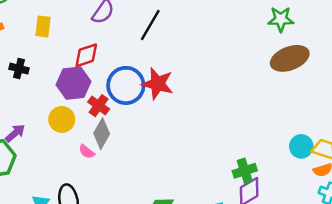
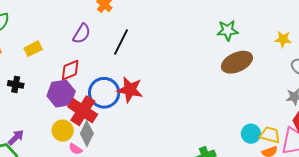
yellow rectangle: (43, 26) -> (33, 49), turned 60
red cross: (99, 106) -> (83, 111), size x1.6
yellow circle: (62, 119) -> (63, 131), moved

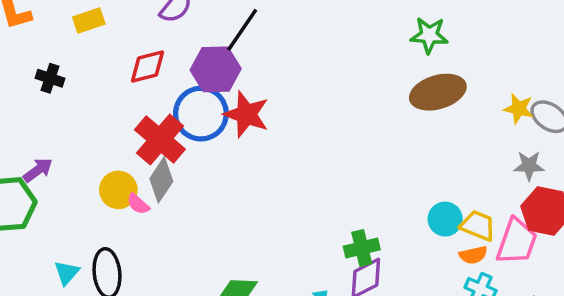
yellow star: (283, 39) -> (519, 109), moved
purple hexagon: (61, 94) -> (216, 69), moved
yellow circle: (63, 131) -> (118, 190), moved

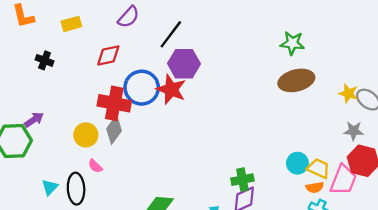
purple hexagon: (216, 69) -> (184, 64), moved
red cross: (160, 139) -> (114, 103), turned -32
pink semicircle: (138, 204) -> (95, 166), moved

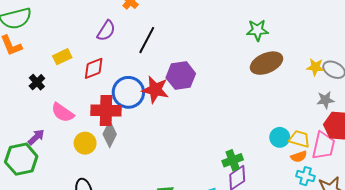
yellow rectangle: (71, 24) -> (62, 57), moved
black cross: (45, 60) -> (37, 82), turned 35
purple hexagon: (184, 64) -> (181, 76), moved
pink semicircle: (95, 166) -> (63, 113), moved, size x1.6

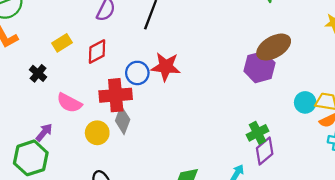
brown ellipse: (267, 63) -> (274, 47), moved
purple hexagon: (181, 76) -> (260, 67), moved
blue circle: (128, 92) -> (137, 73), size x0.7

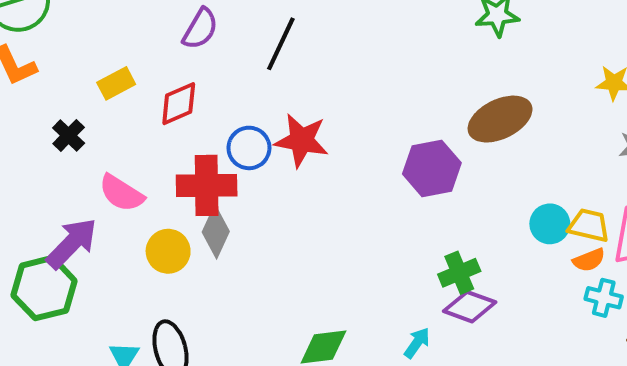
purple hexagon: (260, 67) -> (432, 168), moved
purple arrow: (44, 132) -> (72, 243), size x1.6
purple diamond: (265, 151) -> (470, 307), turned 56

